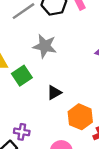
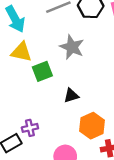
purple cross: (22, 132) -> (30, 128), turned -35

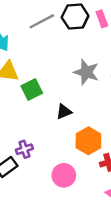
gray star: (72, 47) -> (86, 72), moved

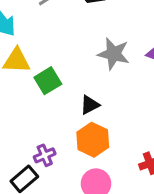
orange hexagon: (88, 141) -> (93, 140), moved

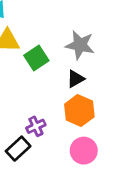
gray star: (114, 54) -> (80, 45), moved

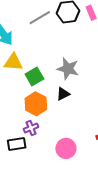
orange hexagon: (79, 111) -> (36, 104), moved
black rectangle: (18, 149) -> (17, 144), turned 30

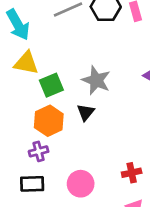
black triangle: (63, 94) -> (86, 112), turned -32
black rectangle: (17, 144) -> (32, 184), moved

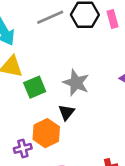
orange hexagon: (49, 121) -> (46, 133), moved

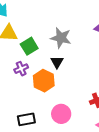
purple cross: (23, 148) -> (21, 69), moved

